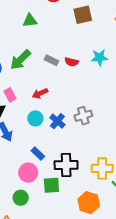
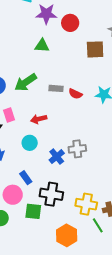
gray rectangle: (51, 60) -> (56, 88), turned -32
blue cross: (57, 121) -> (57, 157), moved

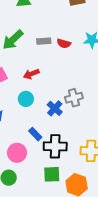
blue rectangle: (26, 178) -> (35, 134), moved
green square: (33, 211) -> (52, 174), moved

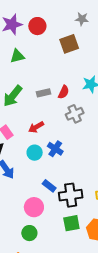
red semicircle: (64, 43) -> (64, 92), turned -72
gray cross: (74, 98) -> (75, 114), moved
blue cross: (55, 108) -> (55, 149), moved

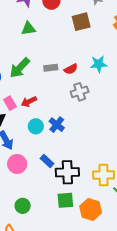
red semicircle: (64, 92) -> (71, 69), turned 32
red arrow: (36, 127) -> (29, 102), moved
pink circle: (34, 207) -> (17, 164), moved

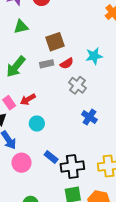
brown square: (81, 22) -> (55, 42), moved
gray cross: (80, 92) -> (77, 85), turned -30
blue cross: (57, 125) -> (89, 117), moved

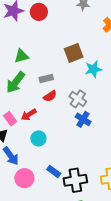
green triangle: (21, 27) -> (22, 56), moved
brown square: (55, 42) -> (74, 53), moved
red semicircle: (67, 63) -> (50, 96), moved
blue cross: (89, 117) -> (83, 119), moved

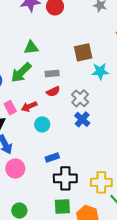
cyan circle: (38, 138) -> (42, 124), moved
blue rectangle: (54, 171) -> (52, 157), moved, turned -64

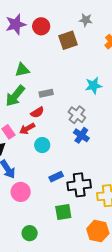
brown square: (83, 52) -> (68, 40), moved
red semicircle: (53, 91) -> (37, 112), moved
black cross: (65, 178) -> (79, 185), moved
green square: (62, 206) -> (63, 212), moved

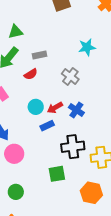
red arrow: (27, 129) -> (55, 108), moved
blue cross: (81, 135) -> (76, 110), moved
blue rectangle: (56, 177) -> (47, 126), moved
green circle: (30, 233) -> (16, 192), moved

